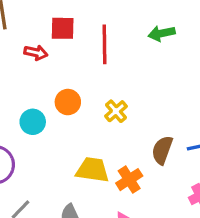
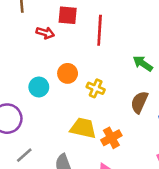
green arrow: (161, 33) -> (143, 63), moved, turned 42
yellow cross: (116, 111) -> (96, 88), moved, turned -30
brown semicircle: (162, 150) -> (139, 102), moved

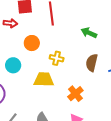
orange circle: (68, 73) -> (32, 43), moved
yellow trapezoid: (83, 128) -> (44, 80), moved

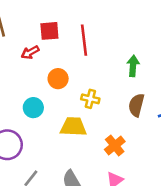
red arrow: (10, 23) -> (30, 52), turned 144
green arrow: (89, 33) -> (133, 66), turned 70

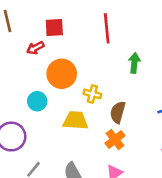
red line: (84, 40) -> (107, 28), moved
orange circle: (58, 79) -> (62, 74), size x1.5
brown semicircle: (136, 105) -> (118, 112), moved

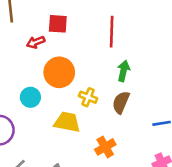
green arrow: (134, 63) -> (123, 71), moved
brown semicircle: (118, 112) -> (121, 102), moved

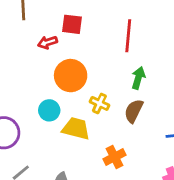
cyan circle: (30, 97) -> (49, 110), moved

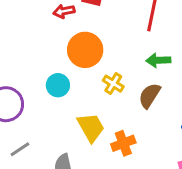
green arrow: (138, 78) -> (158, 60), turned -115
yellow trapezoid: (76, 128) -> (91, 127), moved, turned 40

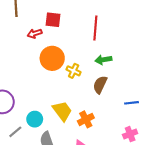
yellow cross: (113, 84) -> (74, 71), moved
cyan circle: (58, 85) -> (35, 119), moved

